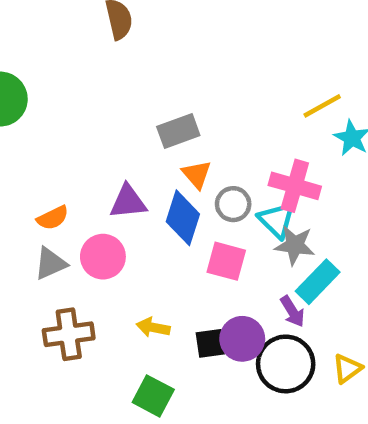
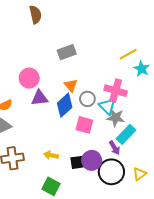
gray rectangle: (178, 131) -> (67, 52), moved
blue diamond: (183, 218) -> (65, 105), turned 30
pink circle: (103, 257) -> (29, 78), moved

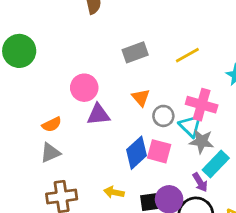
yellow line: (128, 54) -> (187, 55), moved
blue diamond: (65, 105) -> (137, 153), moved

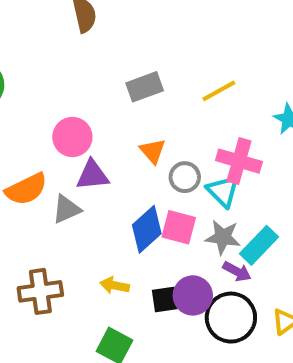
orange semicircle: (52, 124) -> (26, 189), size x1.5
gray star: (202, 141) -> (223, 237), moved
gray triangle: (50, 153) -> (66, 209), moved
purple arrow: (200, 182) -> (237, 271), turned -30

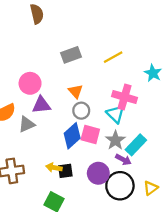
gray circle: (185, 177) -> (81, 111), moved
gray star: (223, 237) -> (115, 140), turned 30
black square: (165, 299) -> (65, 171), moved

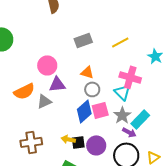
orange triangle: (76, 91) -> (87, 72), turned -32
pink square: (90, 135) -> (100, 110), turned -30
purple circle: (98, 173) -> (96, 145), moved

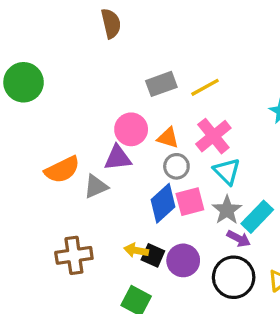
yellow line: (120, 42) -> (205, 87), moved
pink circle: (47, 65) -> (131, 129), moved
pink cross: (130, 77) -> (213, 136), moved, turned 35
black square: (78, 142) -> (153, 255), turned 32

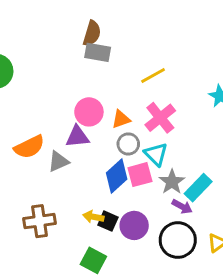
brown semicircle: (111, 23) -> (92, 33), moved, turned 30
gray rectangle: (161, 84) -> (98, 52), moved, turned 30
orange triangle: (168, 138) -> (121, 119), turned -36
cyan triangle: (227, 171) -> (156, 154), moved

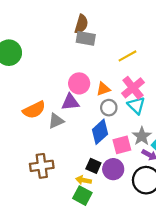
cyan triangle: (156, 154) -> (136, 105), moved
pink square: (140, 175) -> (122, 145), moved
yellow arrow: (93, 217) -> (84, 180), moved

